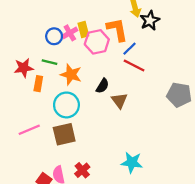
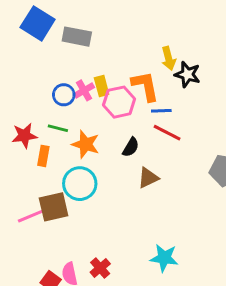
black star: (150, 20) -> (187, 74), turned -30
blue line: (130, 49) -> (161, 111), turned 42
black semicircle: (103, 86) -> (131, 147), moved
brown triangle: (119, 100) -> (148, 178), turned 42
brown square: (64, 134) -> (54, 207), moved

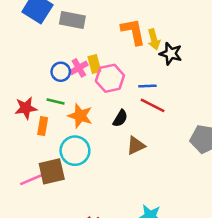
orange L-shape: (145, 86) -> (133, 32), moved

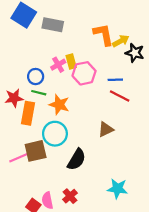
yellow arrow: (154, 39) -> (121, 41), turned -105
blue circle: (61, 72) -> (36, 77), moved
black semicircle: (120, 118) -> (77, 160), moved, size x1.5
orange rectangle: (43, 126) -> (28, 113), size x1.5

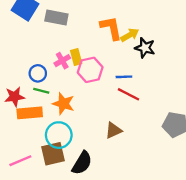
orange rectangle: (28, 113) -> (30, 113), turned 75
brown square: (36, 151) -> (53, 154), moved

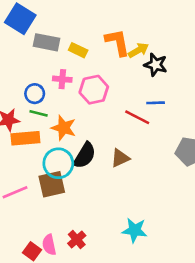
gray rectangle: (56, 18) -> (46, 42), moved
yellow rectangle: (76, 57) -> (78, 50), moved, turned -49
pink cross: (62, 61) -> (62, 79), turned 35
blue line: (124, 77) -> (156, 103), moved
black semicircle: (82, 163) -> (85, 155), moved

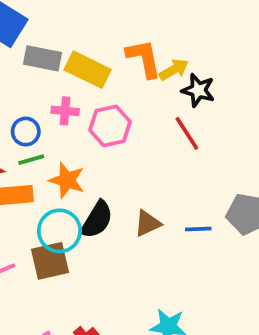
yellow rectangle: (78, 50) -> (88, 70), size x1.6
blue line: (156, 103) -> (198, 229), moved
green line: (39, 113) -> (31, 160), turned -30
red line: (137, 117) -> (187, 133), moved, turned 30

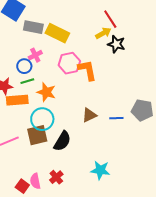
orange L-shape: (144, 58) -> (87, 70), moved
pink cross: (65, 111) -> (35, 55), moved, turned -32
red line: (187, 133) -> (110, 19), moved
black semicircle: (97, 220) -> (62, 141), moved

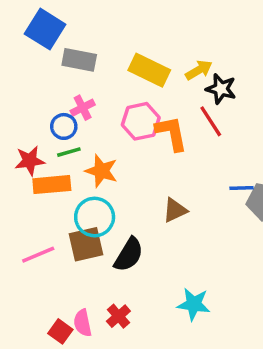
red line: (110, 19) -> (211, 121), moved
yellow rectangle: (57, 33) -> (149, 70), moved
blue line: (116, 118) -> (242, 188), moved

